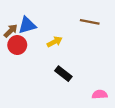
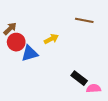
blue triangle: (27, 25) -> (30, 53), moved
black rectangle: (63, 74) -> (79, 78), moved

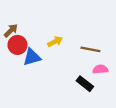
brown line: (84, 20) -> (90, 49), moved
pink semicircle: (94, 88) -> (100, 69), moved

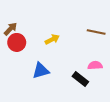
brown line: (90, 49) -> (96, 32), moved
blue triangle: (32, 57) -> (41, 71), moved

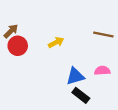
blue triangle: (41, 71) -> (75, 76), moved
black rectangle: (80, 79) -> (81, 95), moved

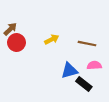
brown line: (103, 34) -> (87, 44), moved
black rectangle: (81, 95) -> (84, 84), moved

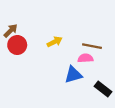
pink semicircle: (94, 65) -> (85, 58), moved
black rectangle: (84, 84) -> (103, 89), moved

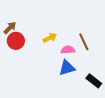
brown line: (92, 46) -> (84, 42), turned 54
pink semicircle: (85, 58) -> (68, 50), moved

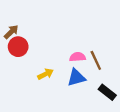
yellow arrow: (50, 38) -> (46, 74), moved
brown line: (84, 42) -> (96, 60), moved

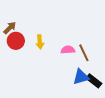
yellow arrow: (46, 74) -> (40, 42), moved, turned 112
blue triangle: (76, 77) -> (81, 77), moved

